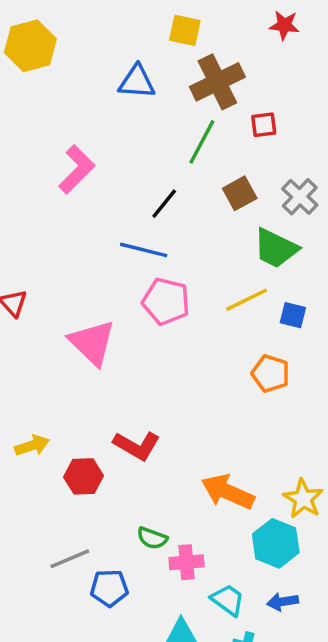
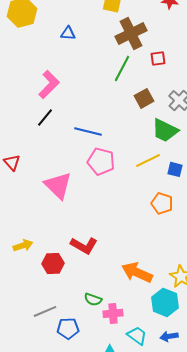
blue triangle: (137, 82) -> (68, 33), moved, size x0.7
black line: (164, 204) -> (45, 117), moved

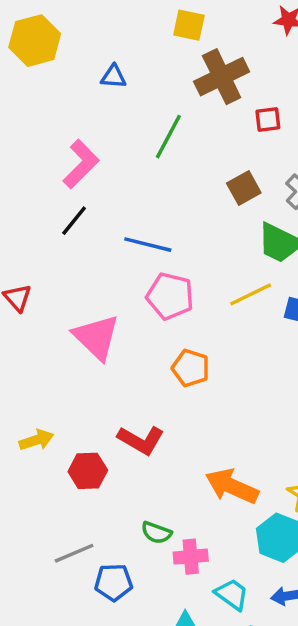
green line: (122, 68) -> (168, 137), moved
orange pentagon: (162, 203) -> (191, 368), moved

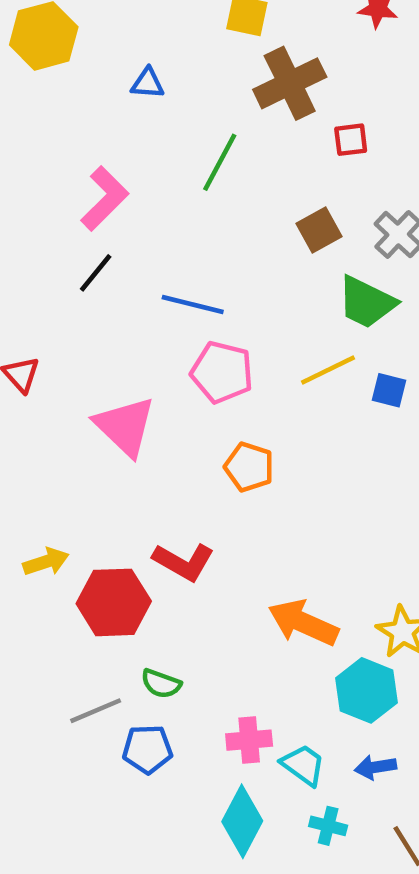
red hexagon: (88, 471) -> (114, 602), size x1.4
green semicircle: (156, 533) -> (161, 684), moved
pink cross: (191, 557) -> (249, 740), moved

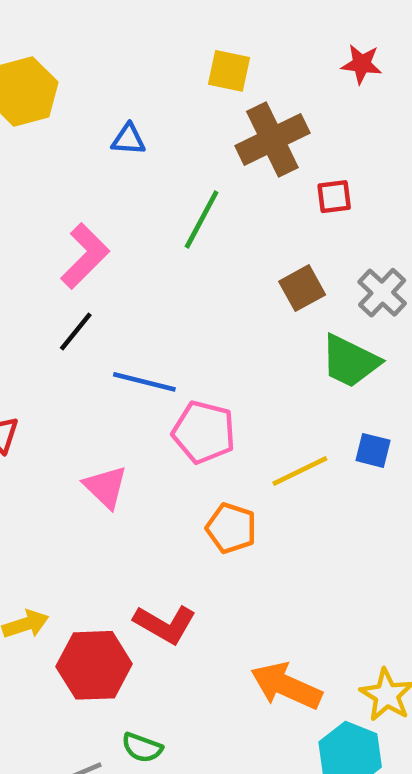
blue line: (193, 304) -> (144, 382), moved
yellow line: (328, 370) -> (300, 471), moved
pink triangle: (125, 426) -> (106, 487), size x0.7

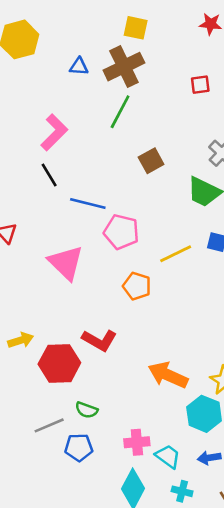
brown cross: (272, 139) -> (124, 67), moved
red square: (334, 197) -> (200, 85), moved
brown square: (302, 288) -> (151, 161), moved
black line: (76, 332) -> (49, 175), turned -70
pink triangle: (106, 487) -> (66, 263), size x1.4

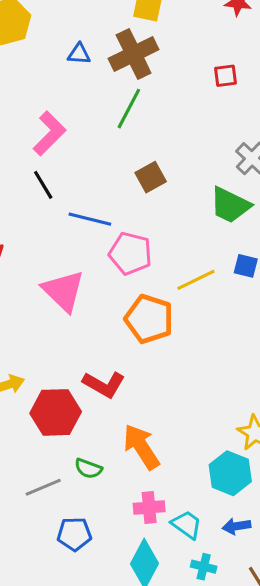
brown square: (151, 161) -> (151, 177), moved
orange pentagon: (137, 286) -> (149, 319), size x1.4
orange arrow: (168, 375) -> (141, 447), moved, turned 33
blue pentagon: (79, 447) -> (74, 534), moved

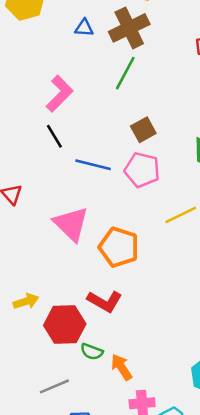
pink pentagon: (130, 253) -> (142, 170), moved
orange pentagon: (149, 319) -> (119, 247), moved
orange arrow: (141, 447) -> (121, 367), moved, size x0.7
green semicircle: (88, 469) -> (92, 352), moved

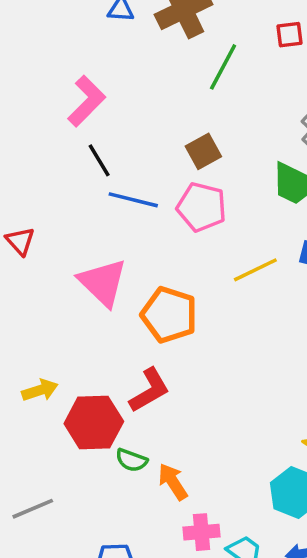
green line: (125, 73) -> (223, 67), moved
black line: (54, 136) -> (99, 160), moved
red L-shape: (105, 301) -> (149, 390), turned -60
gray line: (54, 386) -> (33, 509), moved

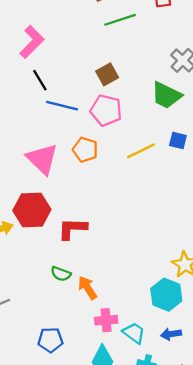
green line: (223, 67) -> (120, 20), turned 44
orange pentagon: (169, 315) -> (85, 150), moved, size x0.7
red L-shape: (149, 390) -> (72, 229), turned -148
red hexagon: (94, 422) -> (32, 210), moved

